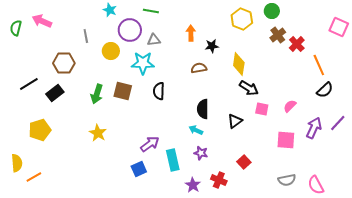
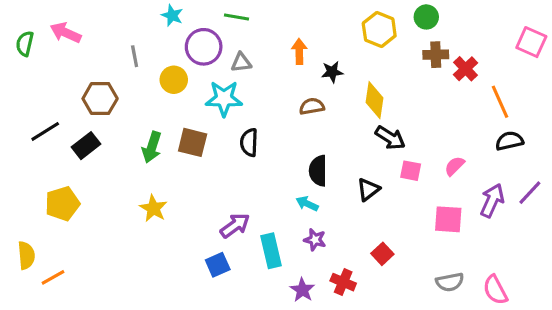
brown cross: (278, 35) -> (436, 55), turned 35
black semicircle: (325, 90) -> (509, 141), turned -150

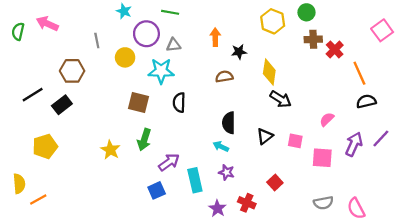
pink square: (531, 42) -> (382, 30), turned 30
green arrow: (152, 147) -> (144, 140), moved
pink square: (411, 171) -> (295, 141), moved

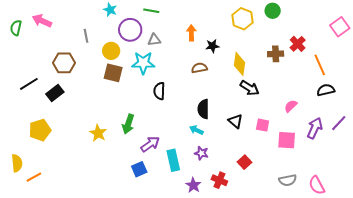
brown cross: (313, 39) -> (276, 54), moved
brown square: (139, 102) -> (113, 73), moved
black triangle: (265, 136) -> (235, 121), turned -42

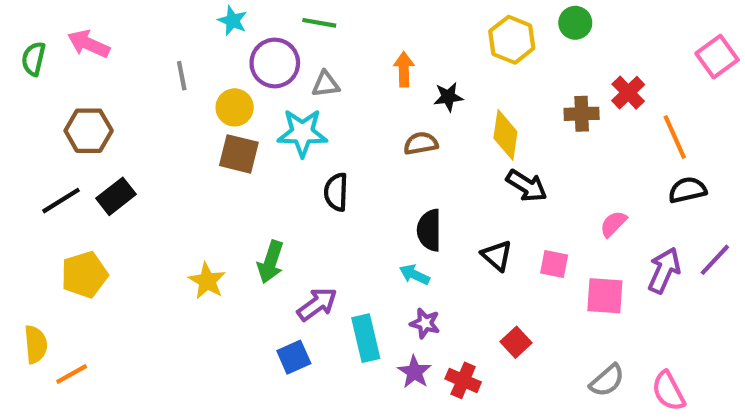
brown hexagon: (64, 63) -> (89, 131), moved
black line: (29, 84) -> (61, 201), moved
gray semicircle: (288, 180) -> (607, 380), turned -30
purple star: (193, 185) -> (414, 372), moved

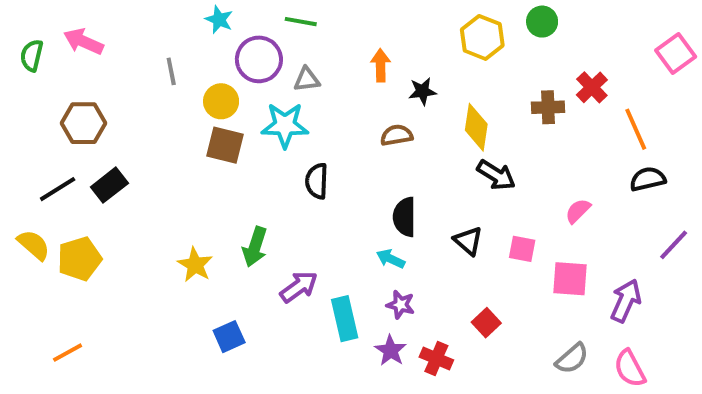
purple arrow: (664, 270) -> (626, 301), moved
yellow semicircle: (36, 344) -> (34, 245), moved, turned -44
blue square: (294, 357) -> (229, 337), moved

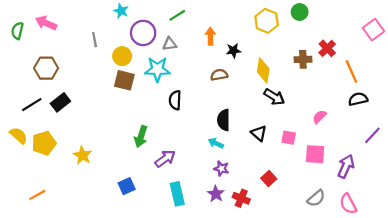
green line: (301, 22) -> (177, 15), moved, turned -42
yellow star: (195, 265) -> (82, 155), moved
cyan rectangle: (345, 319) -> (177, 194), moved

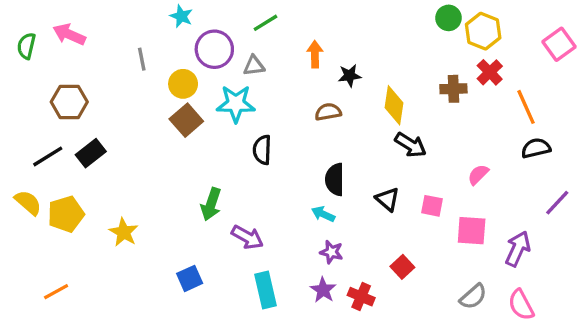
yellow hexagon: (267, 21) -> (483, 31), moved
brown square: (124, 80) -> (186, 120), turned 35
purple arrow: (165, 159) -> (247, 237), turned 65

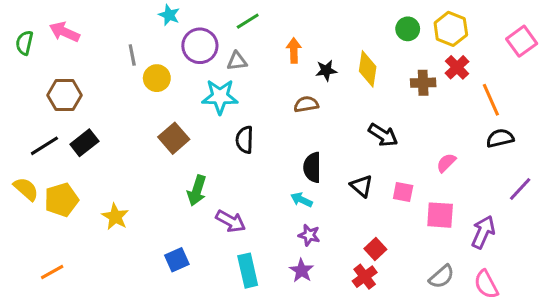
green circle: (448, 18) -> (408, 29), moved
yellow circle: (183, 84) -> (157, 78), moved
yellow diamond: (394, 105) -> (368, 69), moved
brown square: (186, 120) -> (174, 138), moved
red cross: (361, 297) -> (365, 277), moved, turned 30

